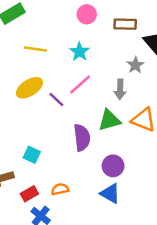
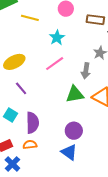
yellow line: (35, 49) -> (30, 18), moved
purple line: (56, 99) -> (21, 88), moved
purple semicircle: (82, 138) -> (33, 123), moved

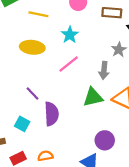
yellow ellipse: (14, 62) -> (32, 47), moved, turned 35
purple semicircle: (33, 123) -> (51, 114), moved
purple circle: (74, 131) -> (105, 140), moved

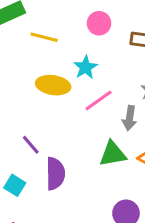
yellow ellipse: (32, 47) -> (53, 85), moved
pink line: (69, 64) -> (98, 100), moved

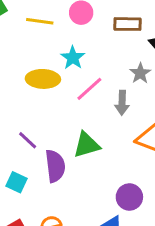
yellow line: (44, 37) -> (40, 21), moved
green triangle: (113, 154) -> (87, 145), moved

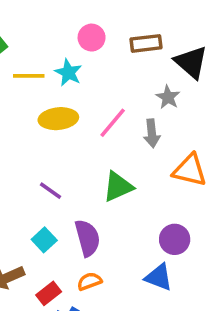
yellow line: (40, 21) -> (29, 76), moved
cyan star: (73, 58) -> (68, 73), moved
purple semicircle: (55, 166) -> (87, 238), moved
cyan square: (16, 182) -> (44, 240), turned 30

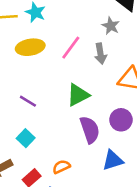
purple semicircle: (87, 238) -> (90, 130), moved
purple circle: (175, 239) -> (121, 120), moved
blue triangle: (159, 277) -> (113, 160), turned -35

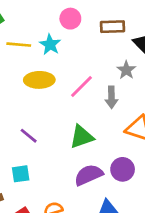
purple semicircle: (90, 130) -> (89, 175), turned -104
cyan square: (26, 138) -> (21, 174), turned 30

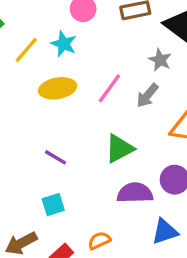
yellow line: (19, 45) -> (26, 50), turned -45
gray arrow: (111, 97) -> (147, 95), turned 50
purple semicircle: (89, 175) -> (135, 193), turned 32

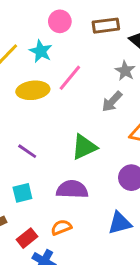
pink line: (109, 88) -> (70, 78), moved
purple semicircle: (135, 193) -> (72, 189), moved

